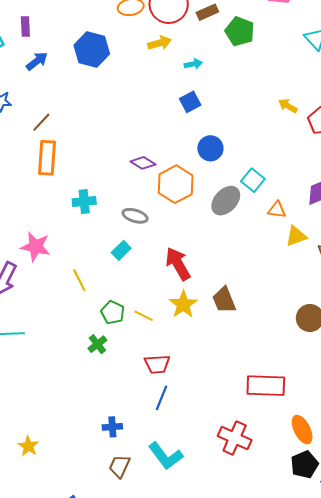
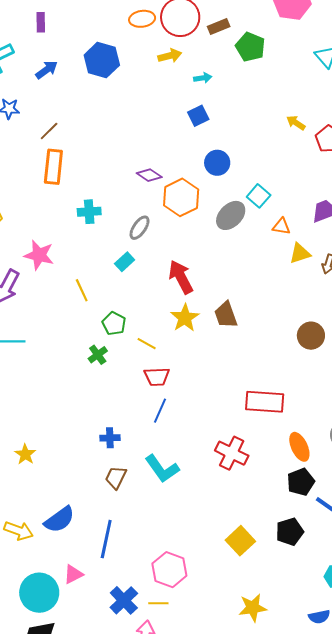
purple rectangle: (25, 27) -> (41, 22), moved
gray ellipse: (135, 216) -> (140, 228), turned -75
yellow line: (144, 316) -> (147, 344), moved

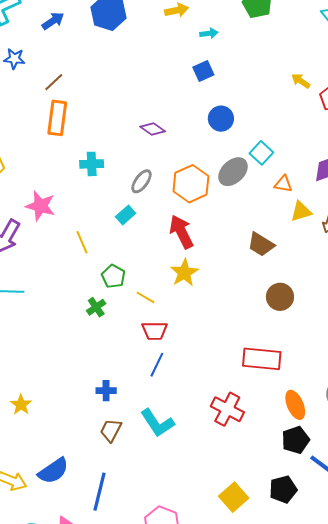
orange hexagon: (181, 197) -> (191, 184), moved
brown trapezoid: (226, 315) -> (261, 244), moved, turned -40
brown circle: (311, 336) -> (280, 297), moved

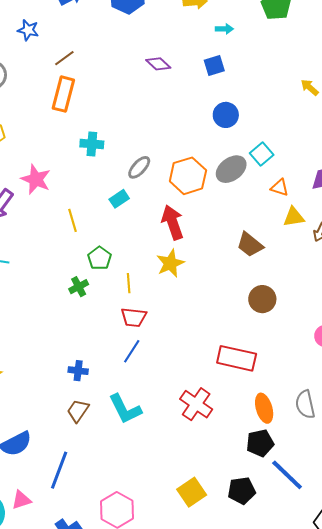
purple diamond: (153, 129) -> (158, 64), moved
yellow line: (145, 297) -> (129, 283), turned 48

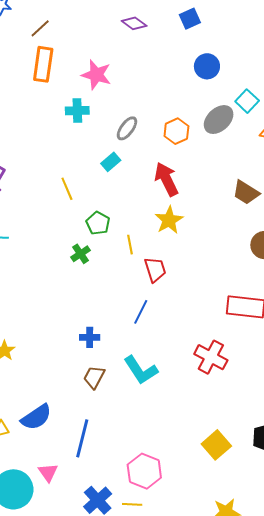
orange hexagon: (188, 176) -> (176, 131), size x0.7
pink star: (36, 179) -> (96, 75), moved
red trapezoid: (134, 317) -> (155, 269), moved, turned -108
pink triangle: (21, 500) -> (48, 472), turned -40

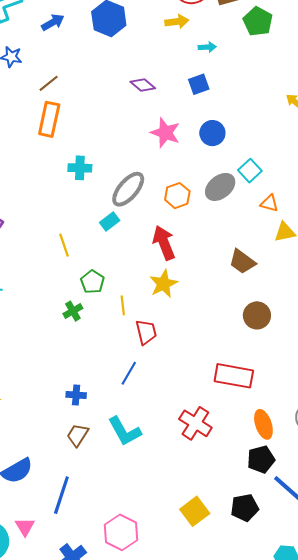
pink star: (96, 75) -> (165, 133), moved
gray ellipse: (127, 128) -> (128, 189), size x1.5

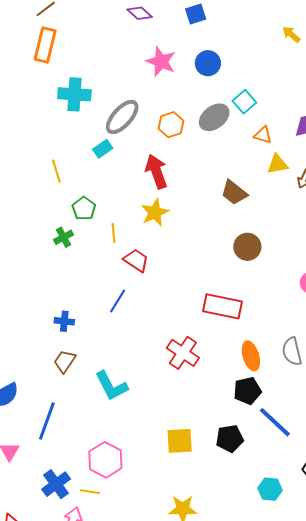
cyan cross: (80, 168) -> (74, 94), size x1.4
red trapezoid: (146, 332) -> (136, 260), turned -44
cyan L-shape: (125, 431) -> (111, 386), moved
yellow square: (195, 511) -> (180, 441), turned 32

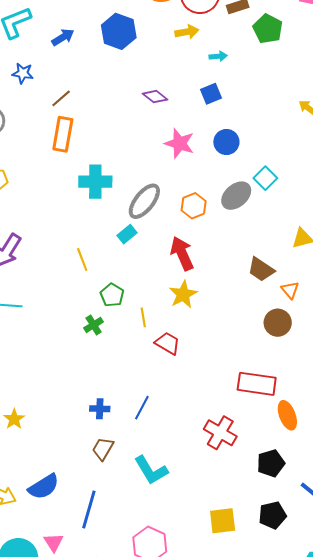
orange triangle: (263, 135) -> (290, 290), moved, turned 36
blue line: (118, 301) -> (142, 408), moved
orange ellipse: (251, 356) -> (287, 415), moved
black pentagon: (247, 391) -> (271, 463), moved

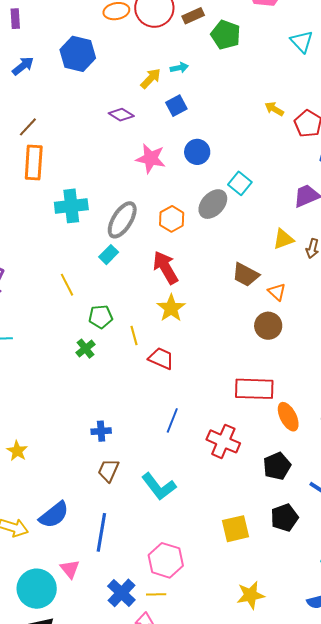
yellow arrow: (187, 32) -> (151, 78), moved, turned -30
green pentagon: (112, 295) -> (101, 317), turned -30
blue line: (142, 408) -> (172, 420), moved

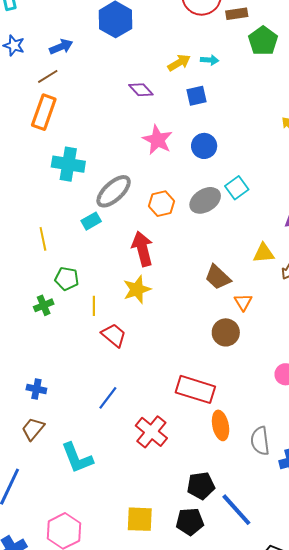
blue arrow: (23, 66) -> (61, 47), moved
black pentagon: (277, 466) -> (201, 486), moved

